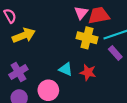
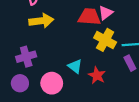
red trapezoid: (99, 15) -> (89, 17), moved

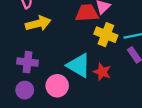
purple cross: (26, 57) -> (28, 62), turned 30
cyan triangle: (75, 66) -> (79, 65), size x1.6

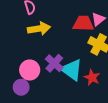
purple cross: (28, 62) -> (54, 63), moved, turned 30
pink circle: (57, 86) -> (30, 70), moved

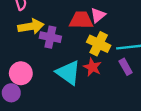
purple cross: (54, 63) -> (50, 37), moved, turned -30
red star: (92, 77) -> (92, 67), moved

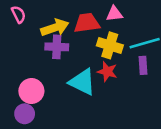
pink triangle: (98, 15) -> (114, 14), moved, turned 42
yellow arrow: (31, 26) -> (55, 28), moved
purple rectangle: (126, 67) -> (143, 65), turned 35

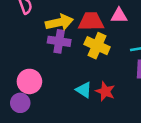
yellow cross: (110, 45) -> (97, 46), moved
red star: (107, 72) -> (105, 91), moved
cyan triangle: (82, 82) -> (84, 90), moved, size x0.6

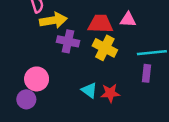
yellow arrow: (59, 22) -> (53, 20), moved
red star: (105, 91) -> (110, 93), turned -30

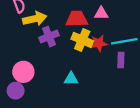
purple cross: (68, 41) -> (49, 36), turned -30
cyan triangle: (89, 90) -> (71, 79), turned -32
red star: (110, 93) -> (99, 43), moved

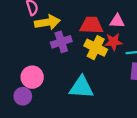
red star: (99, 43) -> (113, 42), moved
cyan triangle: (71, 79) -> (81, 87), size x1.6

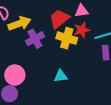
red trapezoid: (91, 25) -> (59, 19), turned -30
cyan triangle: (81, 87) -> (61, 76), size x0.6

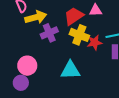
red star: (82, 30) -> (95, 42), moved
cyan triangle: (61, 76) -> (70, 70), size x1.5

